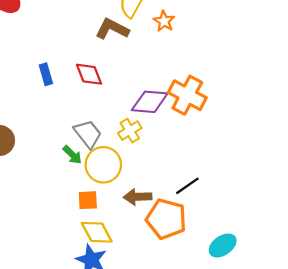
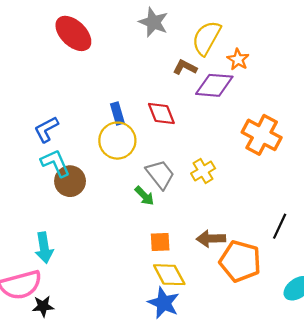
brown L-shape: (112, 29) -> (185, 67), size x0.7
purple diamond: (150, 102) -> (214, 85), moved
yellow circle: (103, 165) -> (117, 141), moved
black line: (187, 186) -> (280, 226), moved, turned -30

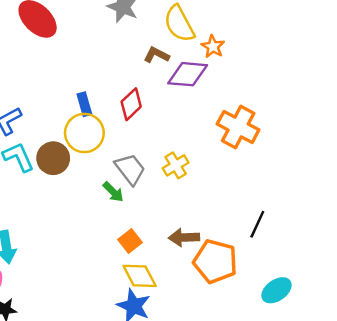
yellow semicircle: (206, 38) -> (179, 24), turned -57
red diamond: (161, 113) -> (131, 104), turned 68
brown circle: (70, 181) -> (53, 158), moved
orange square: (160, 242) -> (130, 241), turned -35

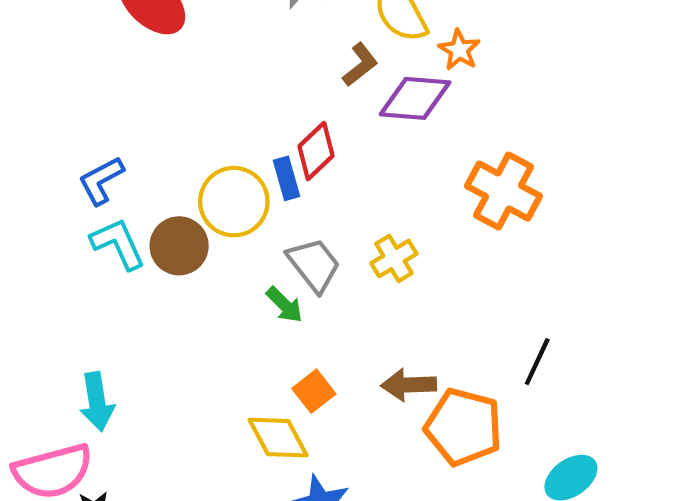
brown L-shape: (156, 55) -> (360, 65), turned 115
blue rectangle: (84, 104) -> (287, 178), moved
yellow diamond: (140, 276) -> (278, 438), moved

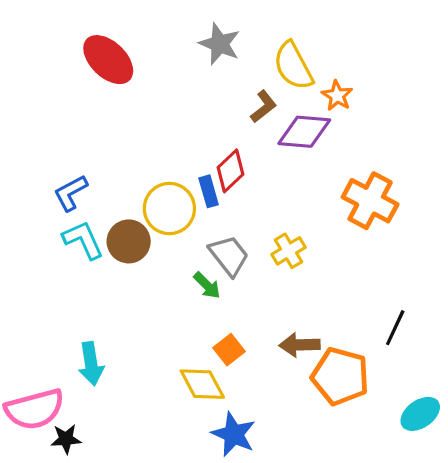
cyan arrow: (97, 402) -> (91, 364), moved

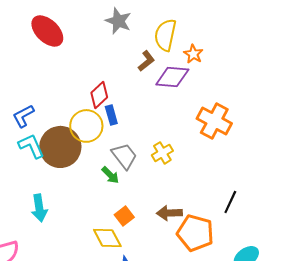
yellow semicircle: (293, 66) -> (165, 35), turned 40
red diamond: (231, 171) -> (99, 95), moved
brown circle: (129, 241) -> (60, 147), size x1.5
cyan arrow: (91, 364) -> (39, 208), moved

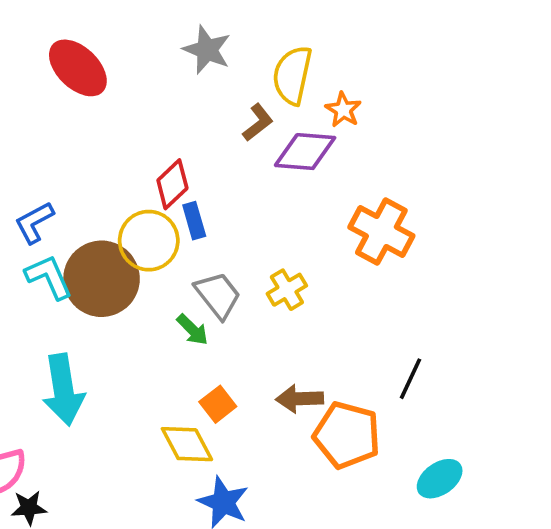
cyan arrow: (39, 208) -> (63, 390), size x1.4

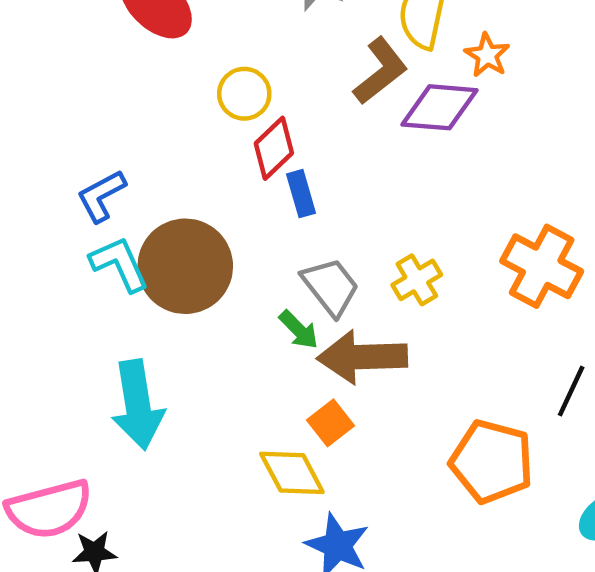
brown L-shape: (258, 122) -> (380, 71), size x1.4
orange cross: (381, 232) -> (542, 266), moved
yellow circle: (149, 241) -> (244, 94), moved, size x0.7
brown arrow: (300, 399) -> (362, 357), moved, size x1.5

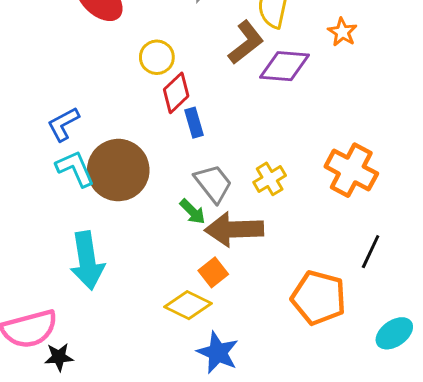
orange star: (487, 55) -> (342, 32), moved
yellow diamond: (292, 473) -> (188, 305), turned -36

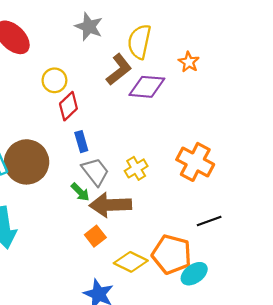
blue rectangle: (194, 123) -> (81, 142), moved
black line: (371, 252) -> (209, 221), turned 45
yellow diamond: (188, 305) -> (131, 262), moved
cyan ellipse: (394, 333) -> (194, 274), moved

